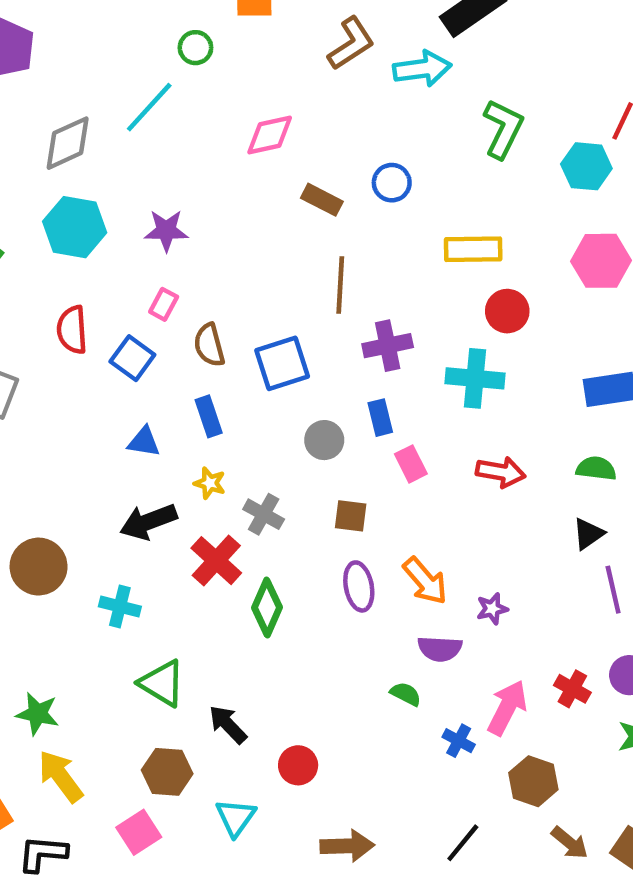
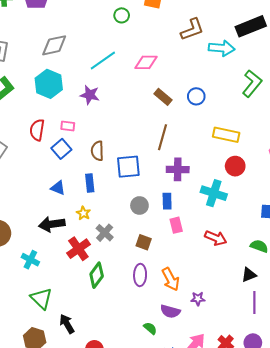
cyan line: (149, 107) -> (103, 60), moved
pink rectangle: (164, 304) -> (68, 126), moved, turned 56

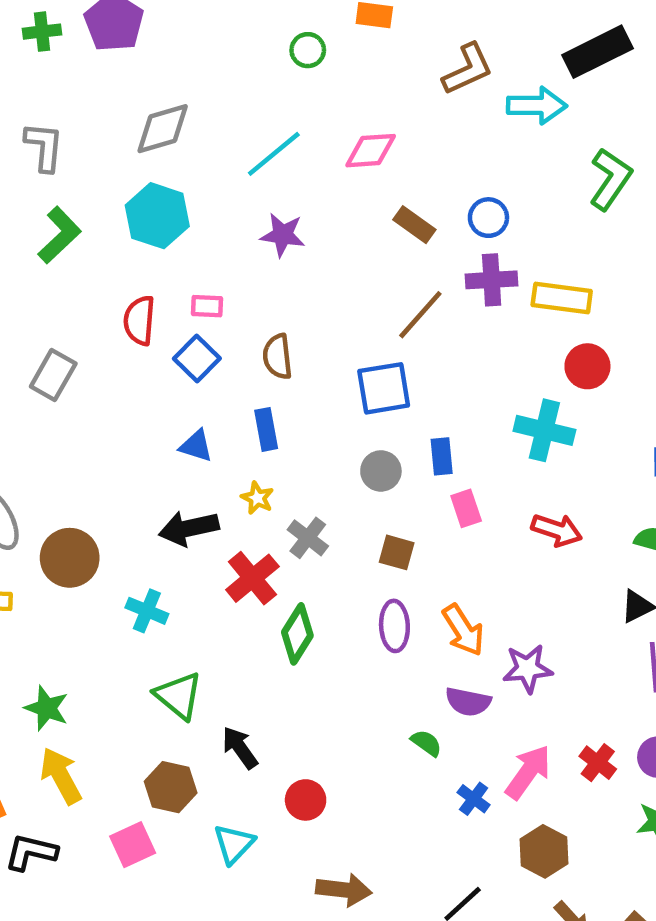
purple star: (90, 95) -> (283, 235), moved
brown line: (163, 137) -> (420, 315), turned 30
blue square: (128, 167) -> (384, 388), moved
purple cross: (178, 169) -> (492, 280), moved
purple star: (198, 299) -> (528, 669), size x1.5

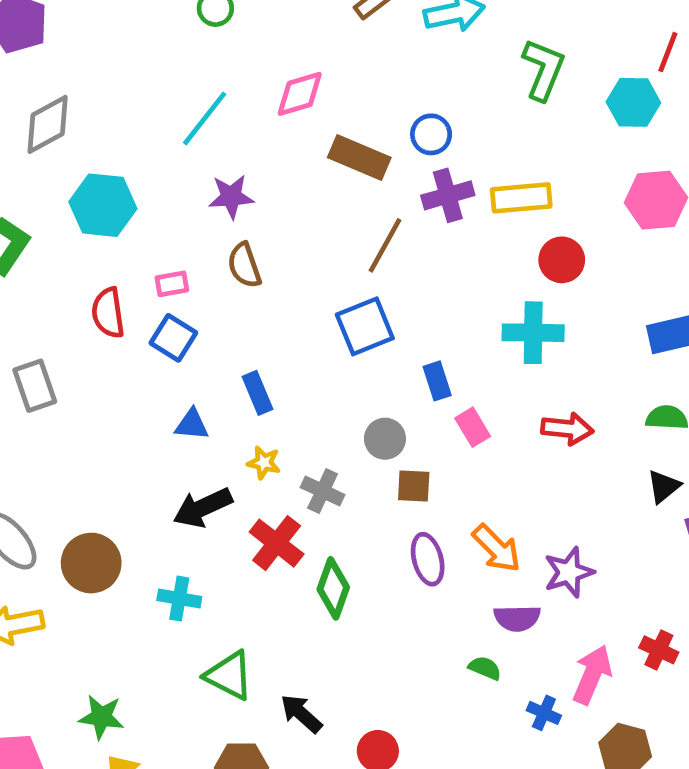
gray diamond: (163, 129) -> (48, 124), moved
brown rectangle: (414, 225) -> (359, 158), size x1.4
brown semicircle: (277, 357) -> (244, 265), moved
gray rectangle: (53, 375) -> (35, 386), turned -36
gray circle: (381, 471) -> (385, 439), moved

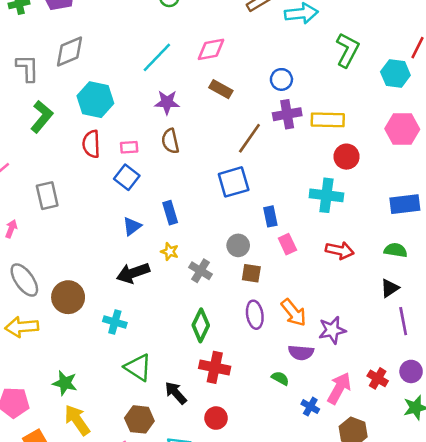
brown rectangle: (359, 158) -> (221, 89), moved, size x0.7
red semicircle: (108, 313) -> (91, 144), moved
blue triangle: (192, 425) -> (132, 226), turned -48
red cross: (277, 543) -> (215, 367), moved, turned -32

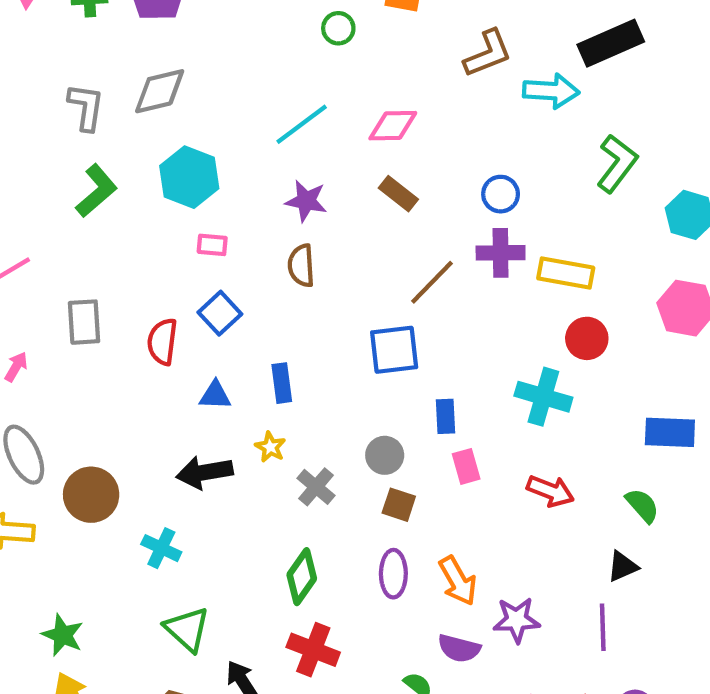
red semicircle: (91, 144) -> (162, 342), moved
pink rectangle: (129, 147) -> (212, 245), moved
blue triangle: (132, 226) -> (215, 395), turned 30
green semicircle: (396, 250) -> (642, 505), turned 30
purple line: (403, 321) -> (603, 627), moved

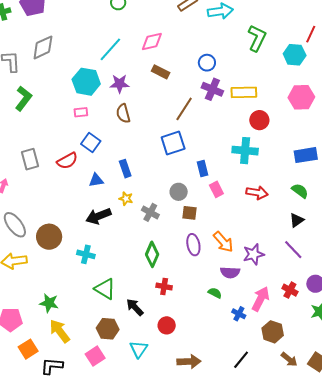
cyan hexagon: (189, 177) -> (86, 82), moved
purple cross: (501, 253) -> (212, 89), turned 35
red semicircle: (162, 342) -> (67, 161), turned -115
purple line: (603, 627) -> (293, 250), turned -30
red cross: (313, 650) -> (164, 286), size x0.7

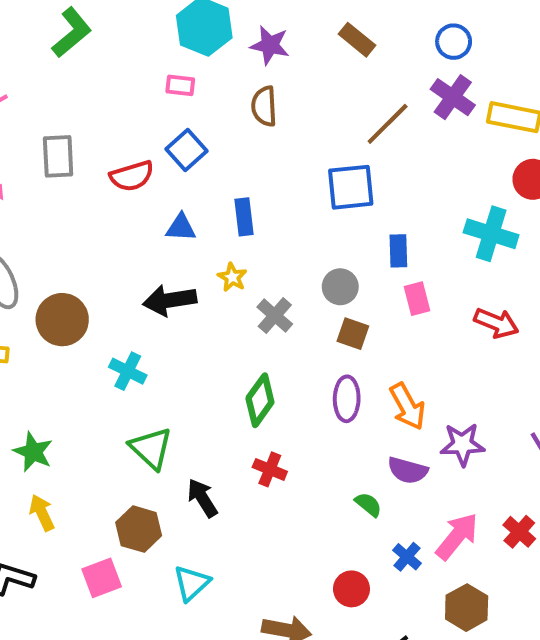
red circle: (167, 325) -> (351, 589), moved
yellow arrow: (60, 331) -> (42, 513), size x0.7

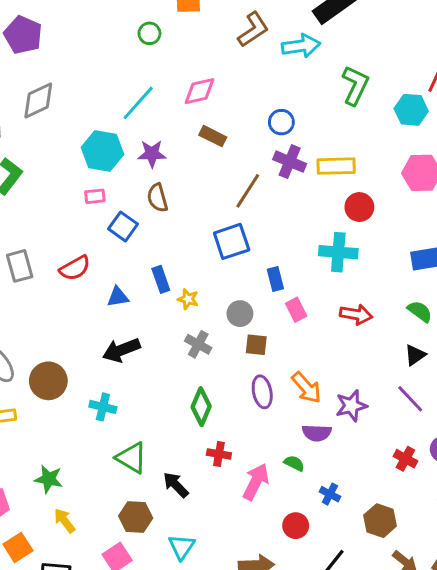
blue square: (187, 150) -> (123, 226), moved
yellow star: (232, 277) -> (188, 299), moved
pink arrow: (457, 536) -> (256, 482), moved

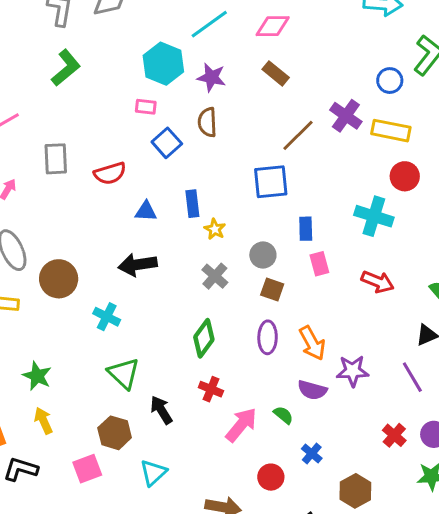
blue circle: (281, 122) -> (390, 81), moved

